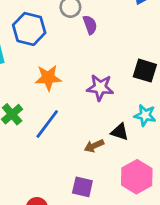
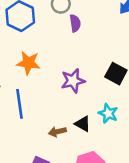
purple star: (100, 88) -> (73, 81), turned -30
blue line: (47, 124) -> (19, 104), turned -56

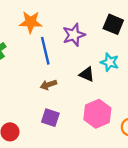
blue line: (19, 104) -> (45, 51), moved
brown arrow: (57, 132) -> (48, 85), moved

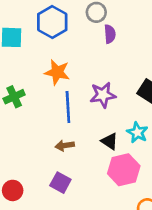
pink hexagon: (97, 114) -> (124, 170), moved

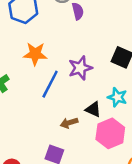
blue line: (68, 107) -> (50, 84), turned 40
brown arrow: (65, 146) -> (69, 123), moved

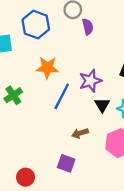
black triangle: (93, 109) -> (102, 105), moved, turned 35

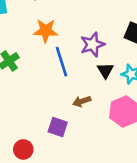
blue line: (62, 96) -> (61, 62), turned -44
purple square: (66, 163) -> (58, 127), moved

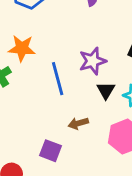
orange star: (46, 31) -> (22, 48), moved

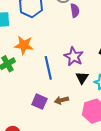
purple star: (93, 61) -> (74, 56), turned -30
purple square: (51, 151) -> (39, 102), moved

